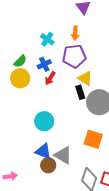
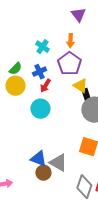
purple pentagon: (74, 56) -> (69, 64), turned -30
black rectangle: (80, 92) -> (86, 96), moved
cyan circle: (44, 121) -> (40, 109), moved

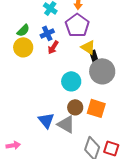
cyan circle: (40, 109) -> (71, 81), moved
blue triangle: (38, 159) -> (46, 120), turned 30
brown circle: (43, 173) -> (75, 107), moved

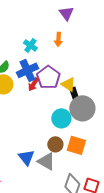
purple pentagon: (77, 25) -> (48, 77), moved
blue cross: (47, 33) -> (27, 70), size x1.5
cyan circle: (71, 81) -> (61, 118), moved

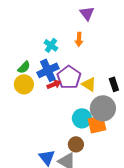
red arrow: (33, 84) -> (54, 84), turned -144
black rectangle: (74, 94) -> (114, 84), moved
orange square: (76, 145) -> (97, 124), moved, turned -30

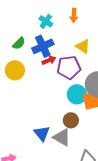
purple pentagon: (69, 77) -> (69, 67), moved, turned 30
yellow circle: (24, 84) -> (15, 70), moved
yellow triangle: (89, 84) -> (83, 46), moved

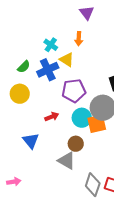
yellow triangle: (83, 46) -> (67, 60), moved
red arrow: (49, 60) -> (52, 117), moved
blue triangle: (42, 133) -> (31, 141), moved

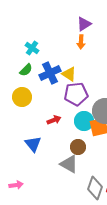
purple triangle: (87, 13) -> (84, 24), moved, turned 35
cyan cross: (51, 45) -> (32, 48), moved
yellow triangle: (67, 60) -> (69, 74), moved

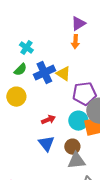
purple pentagon: (76, 94) -> (84, 94), moved
blue triangle: (33, 144) -> (46, 144), moved
gray triangle: (69, 164) -> (76, 161), moved, turned -36

